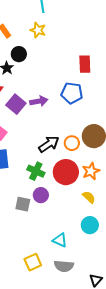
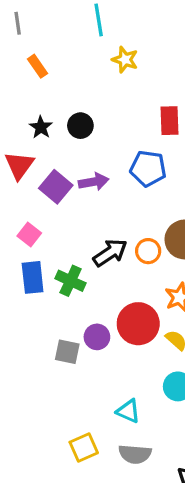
yellow star: (38, 30) -> (125, 60), moved
black circle: (19, 54) -> (80, 126), moved
green cross: (36, 171) -> (71, 281), moved
red circle: (66, 172) -> (138, 324), moved

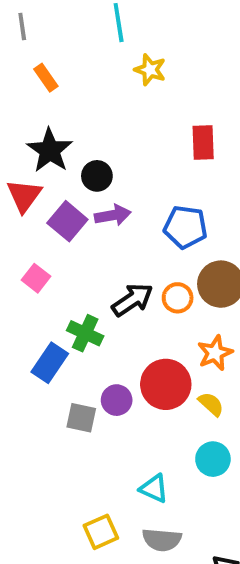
black circle: (80, 126) -> (97, 176), moved
black star: (41, 127) -> (50, 150), size x1.6
blue pentagon: (148, 169) -> (185, 227), moved
blue rectangle: (33, 277) -> (50, 363), moved, turned 40

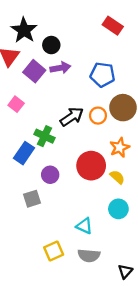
red rectangle: (203, 142) -> (113, 26), turned -54
purple circle: (117, 400) -> (50, 175), moved
gray square: (81, 418) -> (32, 199), moved, turned -30

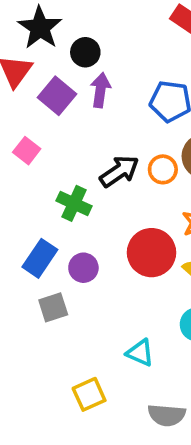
purple arrow: (60, 68) -> (100, 90), turned -72
blue rectangle: (24, 153) -> (40, 258), moved
gray semicircle: (89, 256) -> (167, 415), moved

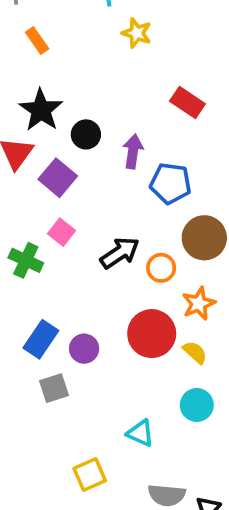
purple arrow: (100, 90) -> (133, 151), moved
pink square: (27, 151) -> (62, 232), moved
orange circle: (163, 169) -> (161, 268), moved
green cross: (74, 203) -> (26, 260), moved

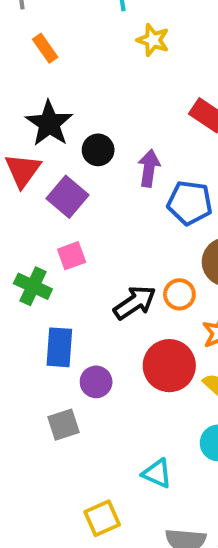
pink square: (62, 232) -> (72, 256), turned 32
black arrow: (120, 253) -> (135, 303), moved
blue rectangle: (41, 339) -> (59, 347), moved, turned -30

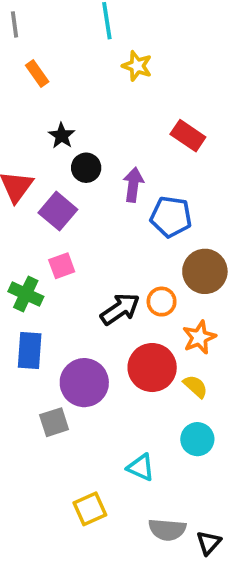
black star: (49, 123) -> (62, 136), moved, size x0.6
blue rectangle: (59, 347) -> (30, 351), moved
purple circle: (96, 382) -> (84, 383), size x1.6

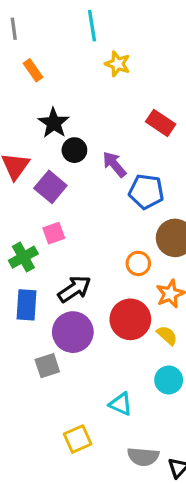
black star: (62, 136) -> (54, 123), size x1.4
purple arrow: (133, 185) -> (114, 164), turned -48
green cross: (26, 294) -> (23, 257), turned 36
black arrow: (120, 309) -> (74, 289), moved

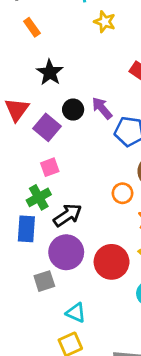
black circle: (74, 150) -> (73, 110), moved
green cross: (23, 257) -> (39, 197), moved
red circle: (130, 319) -> (112, 262), moved
cyan triangle: (121, 404) -> (76, 313), moved

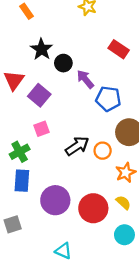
black circle: (73, 110) -> (63, 63), moved
green cross: (39, 197) -> (20, 152), moved
black arrow: (68, 215) -> (77, 146), moved
gray square: (44, 281) -> (13, 224), moved

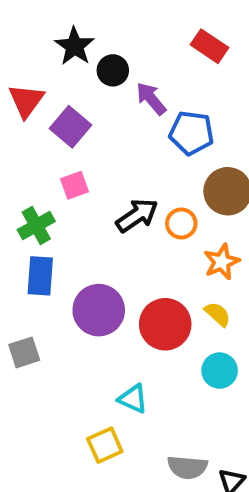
cyan triangle: (63, 251) -> (133, 399), moved

